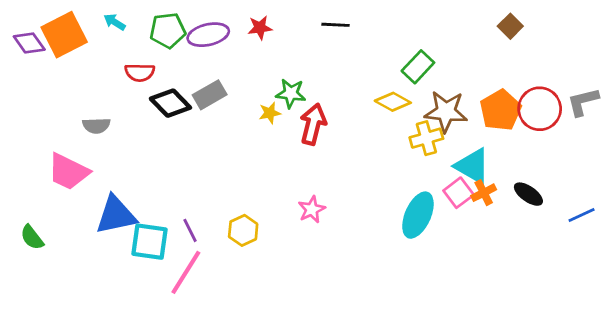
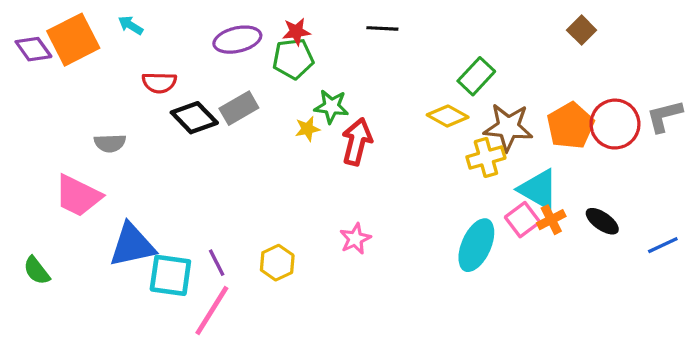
green pentagon: (168, 30) -> (293, 59), moved

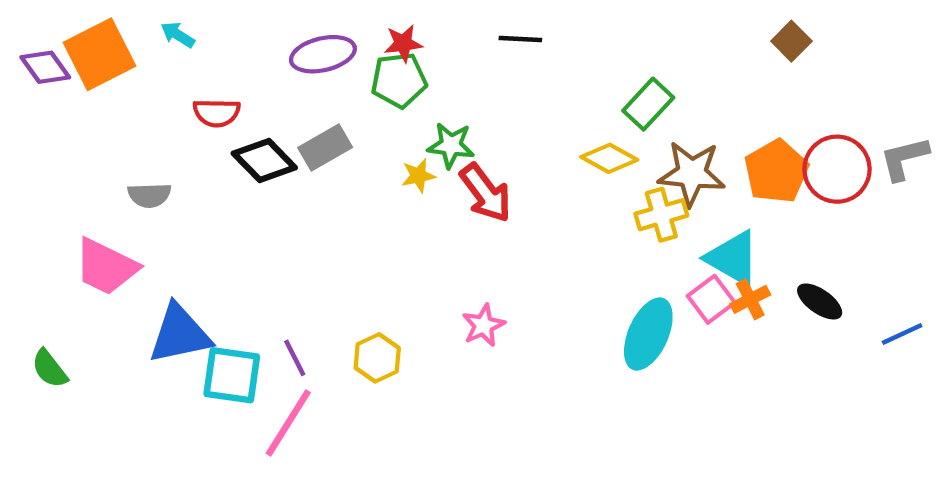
red arrow: (357, 142) -> (486, 193), turned 129

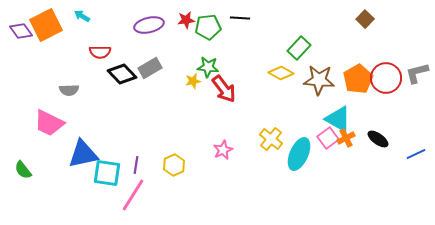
green pentagon: (399, 80) -> (208, 27), moved
yellow cross: (661, 215) -> (271, 139), moved, turned -35
purple line: (295, 358) -> (136, 165), turned 36

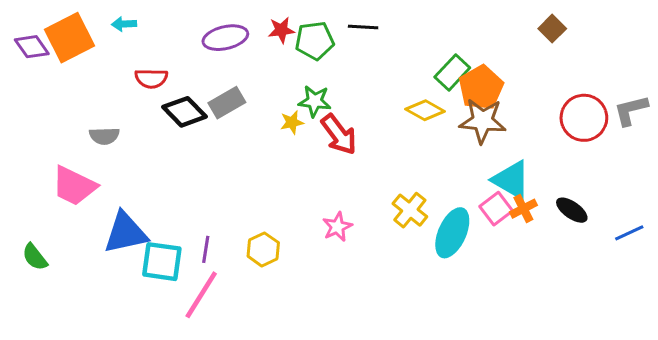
cyan arrow: (82, 16) -> (124, 24), turned -35
orange pentagon: (358, 79) -> (481, 88), moved

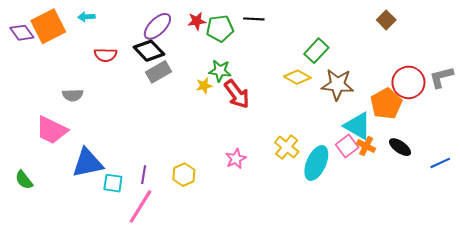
purple ellipse: (225, 38) -> (157, 26), turned -32
orange pentagon: (481, 88) -> (386, 104), moved
black diamond: (185, 112) -> (149, 51), moved
orange cross: (523, 209) -> (366, 146), turned -36
cyan square: (162, 262) -> (113, 183), size x0.7

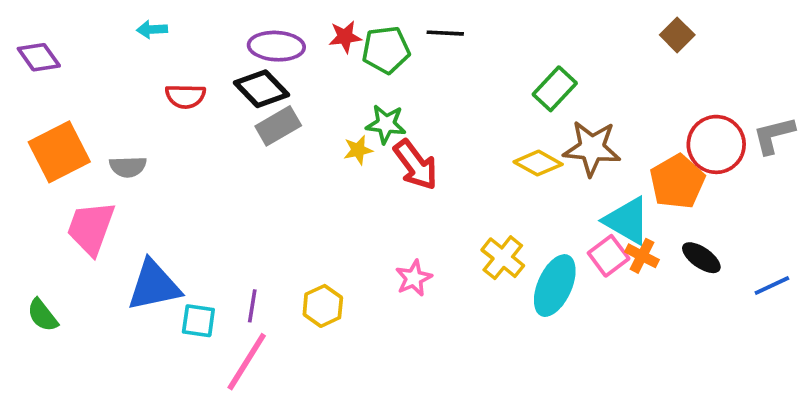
orange square: (48, 26) -> (59, 152), moved
purple ellipse: (157, 26) -> (276, 46), turned 48
yellow diamond: (297, 77) -> (538, 163), moved
pink trapezoid: (52, 130) -> (91, 228), turned 84

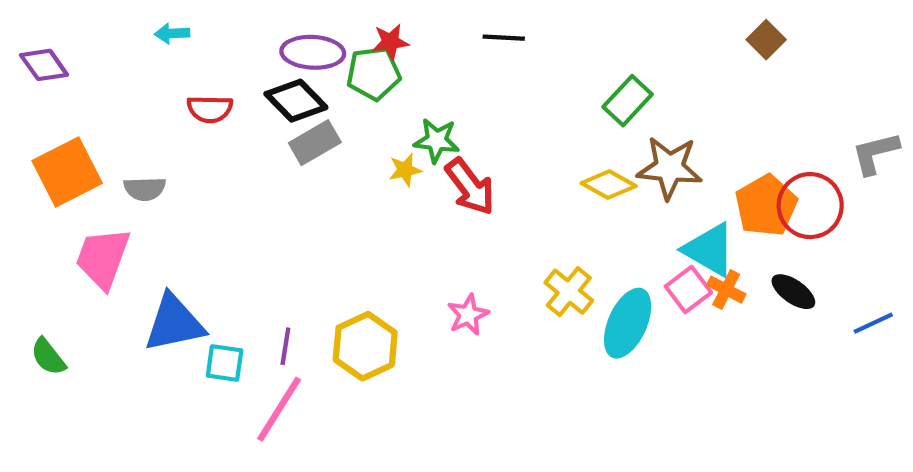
green pentagon: (386, 50) -> (374, 73), moved
red circle: (716, 144) -> (810, 206), moved
yellow hexagon: (323, 306) -> (365, 346), size x1.4

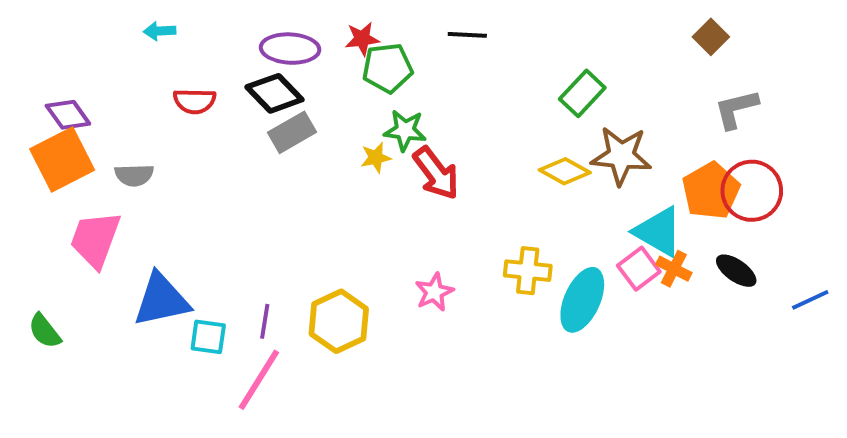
purple diamond: (44, 65) -> (68, 115), moved
green pentagon: (374, 73) -> (387, 68), moved
gray L-shape: (875, 153) -> (736, 109), moved
yellow cross: (569, 292) -> (528, 271), turned -33

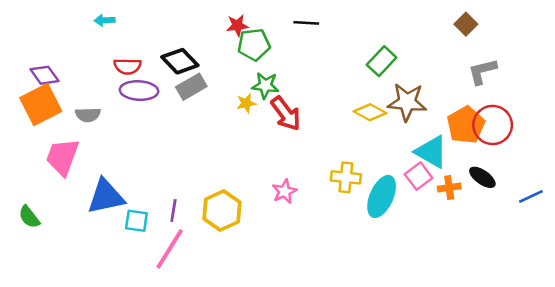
purple ellipse: (290, 49) -> (139, 91), moved
orange cross: (674, 269) -> (449, 188), moved, turned -35

